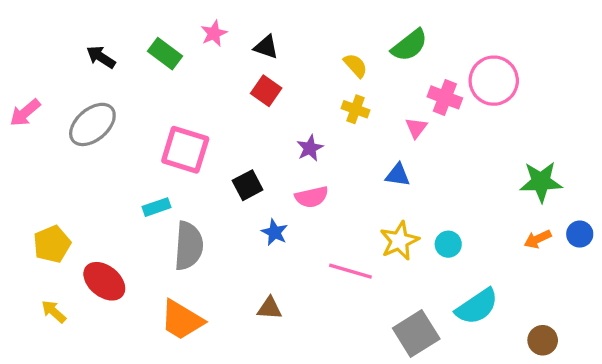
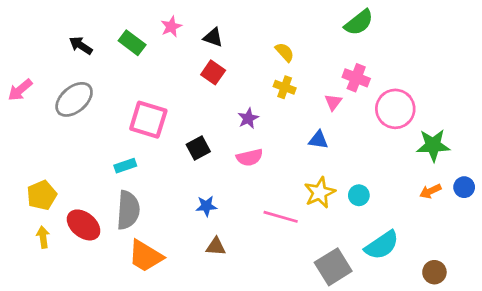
green semicircle: (409, 45) -> (359, 22), moved
pink circle: (494, 81) -> (395, 109), moved
blue star: (275, 232) -> (206, 206), moved, turned -30
gray semicircle: (189, 246) -> (128, 210), moved
yellow arrow: (54, 312) -> (43, 237), moved, turned 40

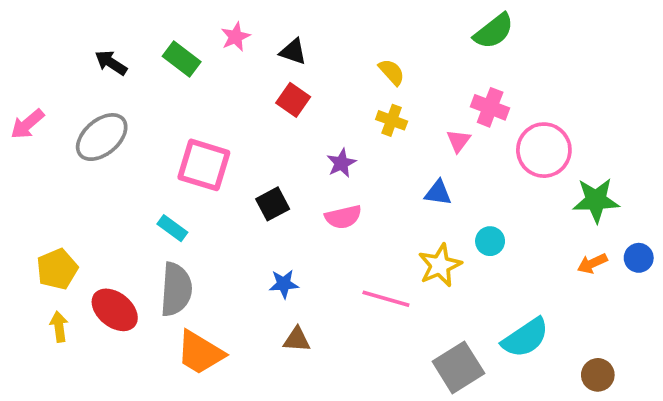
cyan rectangle: (125, 166) -> (172, 228), turned 55
cyan circle: (359, 195) -> (490, 241), moved

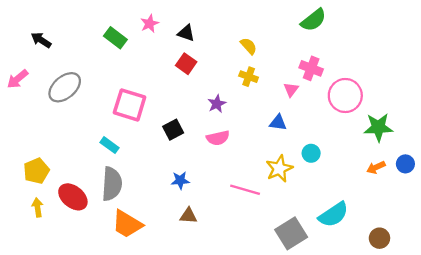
black arrow: (111, 63) -> (41, 40), moved

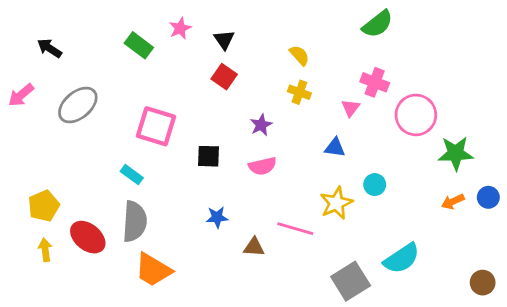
black triangle: (186, 33) -> (224, 40), turned 36
black square: (173, 130) -> (209, 156), turned 30
brown triangle: (188, 216) -> (254, 247), moved
brown circle: (379, 238) -> (483, 283), moved

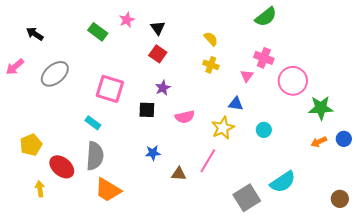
purple star: (261, 125) -> (163, 88), moved
yellow star: (336, 203) -> (223, 128), moved
pink line: (295, 229) -> (208, 161), turned -75
yellow arrow: (45, 250) -> (40, 189), moved

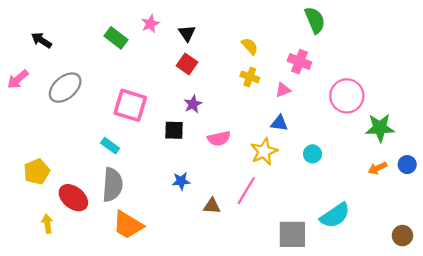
green semicircle: (266, 17) -> (315, 20), turned -75
pink cross: (264, 58) -> (299, 62), moved
pink triangle: (247, 76) -> (283, 90), moved, turned 32
gray square: (247, 198) -> (292, 234), turned 32

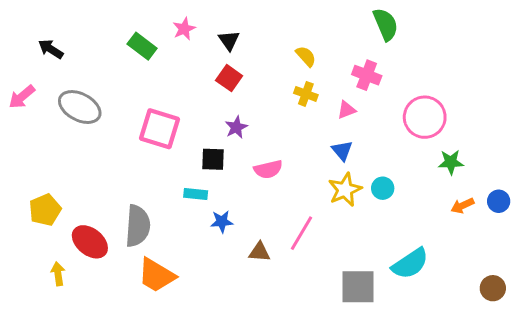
gray ellipse: (65, 88) -> (80, 107), turned 68
blue triangle: (279, 123) -> (342, 150), turned 42
green star: (380, 128) -> (451, 162), moved, size x0.7
cyan rectangle: (110, 146) -> (196, 194), moved, turned -30
yellow star: (264, 152) -> (345, 190), moved

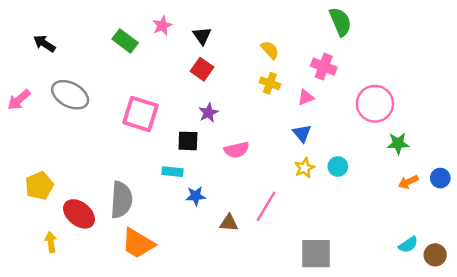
pink arrow: (22, 97) -> (19, 100), moved
yellow star: (345, 190) -> (304, 168), size x0.7
cyan semicircle: (410, 264) -> (408, 245), moved, size x0.6

